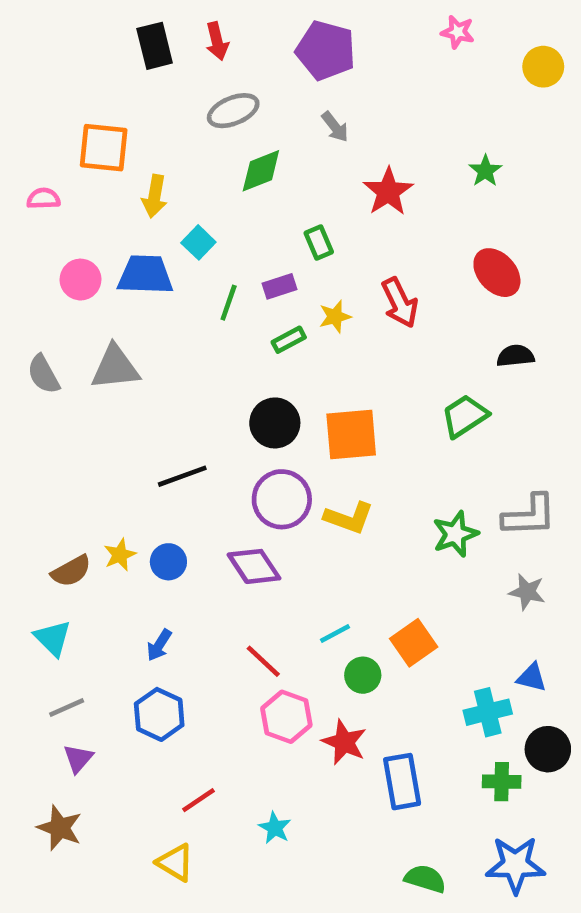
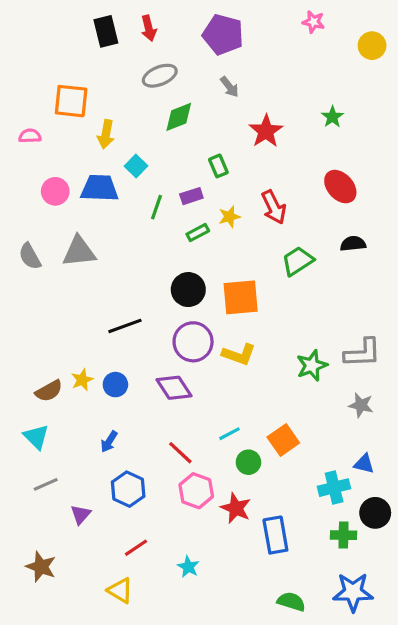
green trapezoid: (465, 416) -> (298, 261), moved
blue hexagon: (159, 714) -> (128, 489), moved
purple triangle: (78, 758) -> (81, 514), moved

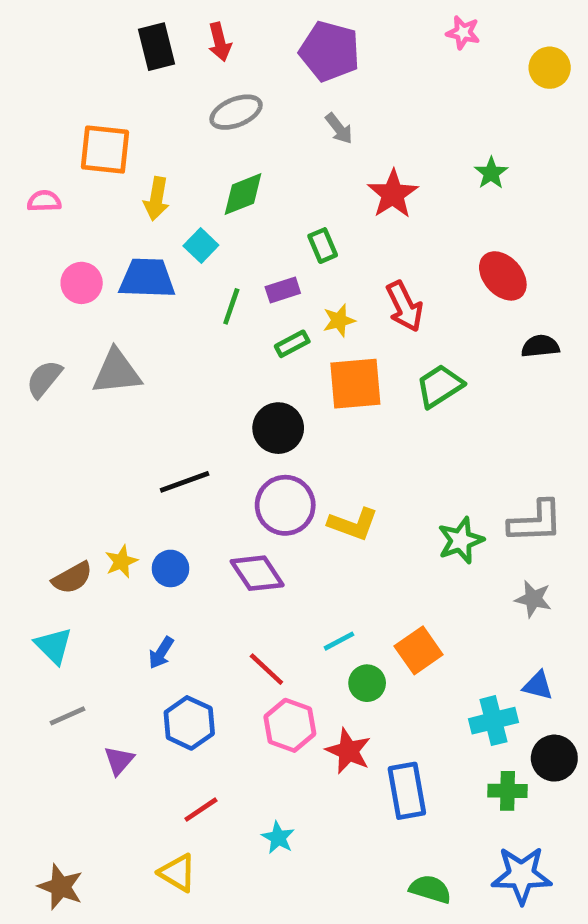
green diamond: (179, 117) -> (243, 194), moved
black semicircle: (353, 244) -> (540, 346), moved
gray semicircle: (30, 256) -> (44, 379), turned 68
orange square: (241, 297) -> (355, 384), moved
brown star: (41, 567) -> (61, 887), moved

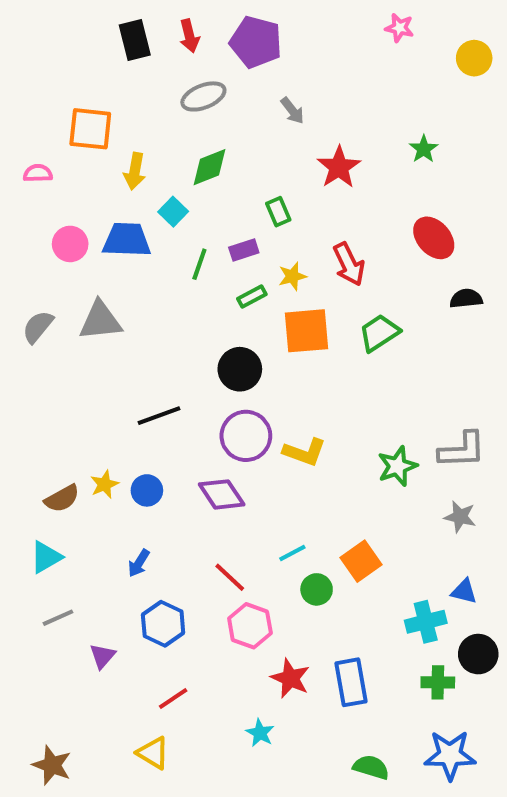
purple pentagon: (330, 51) -> (256, 42), moved
cyan triangle: (53, 646) -> (46, 557), turned 45
red star: (348, 751) -> (290, 678), moved
cyan star: (278, 838) -> (260, 733), moved

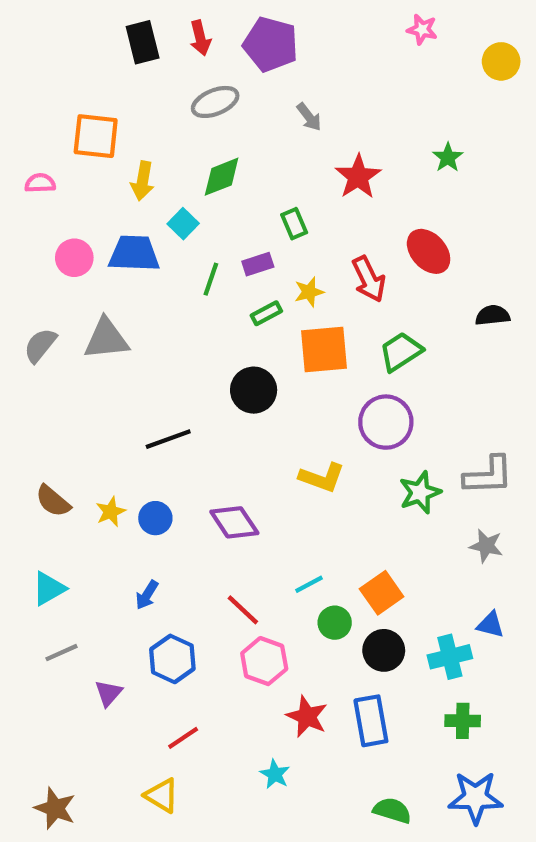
red ellipse: (434, 238) -> (429, 251), moved
purple circle: (246, 436) -> (386, 422), moved
brown semicircle: (62, 498) -> (53, 501), moved, turned 69
black circle: (478, 654) -> (384, 650), moved

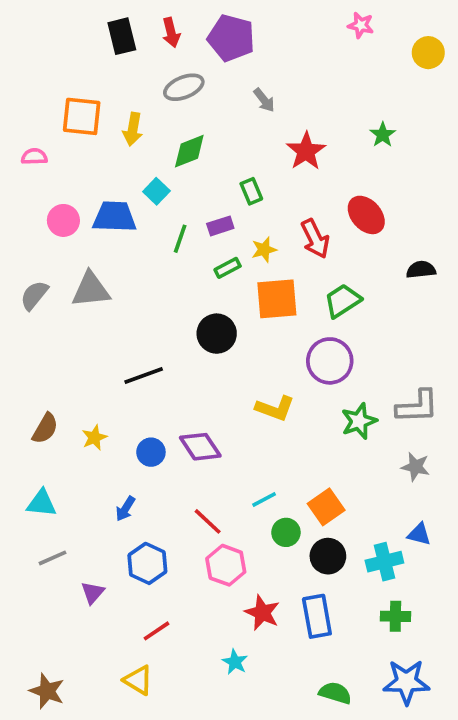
yellow arrow: (143, 181) -> (133, 129), moved
brown semicircle: (53, 501) -> (45, 428), turned -100
blue circle: (155, 518) -> (151, 452), moved
cyan triangle: (49, 589) -> (42, 503), turned 36

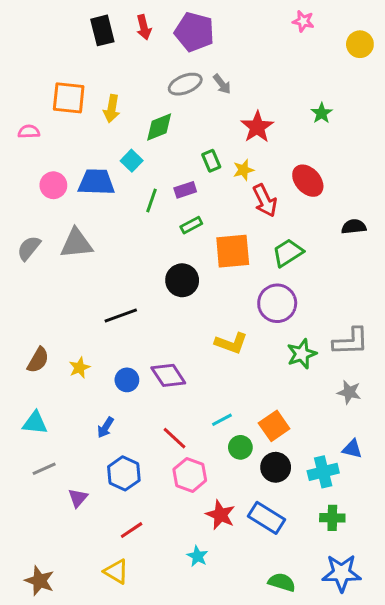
gray ellipse: (184, 87) -> (185, 84), moved
yellow star: (264, 250) -> (243, 170), moved
blue rectangle: (317, 616) -> (266, 518), turned -48

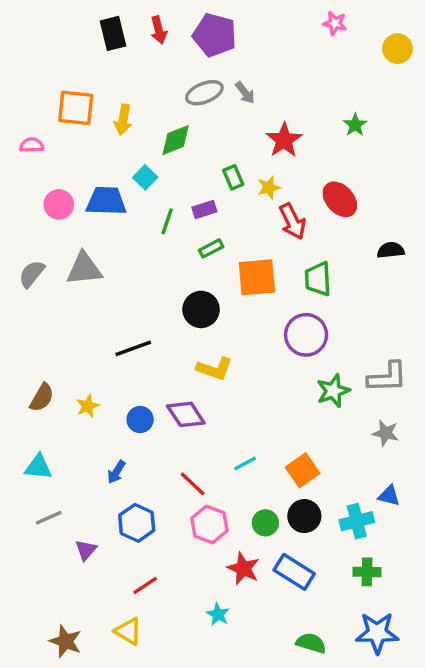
green trapezoid: (288, 253) -> (318, 279), turned -60
yellow L-shape: (231, 343) -> (215, 369), moved
green circle: (240, 447) -> (265, 523), moved
brown star: (40, 581) -> (66, 641), moved

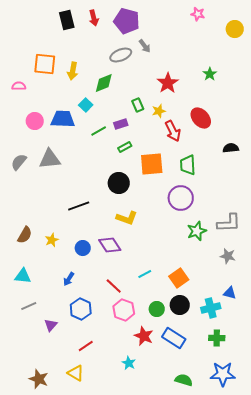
gray arrow: (245, 93) -> (145, 46), moved
green line: (167, 221) -> (99, 131), turned 42

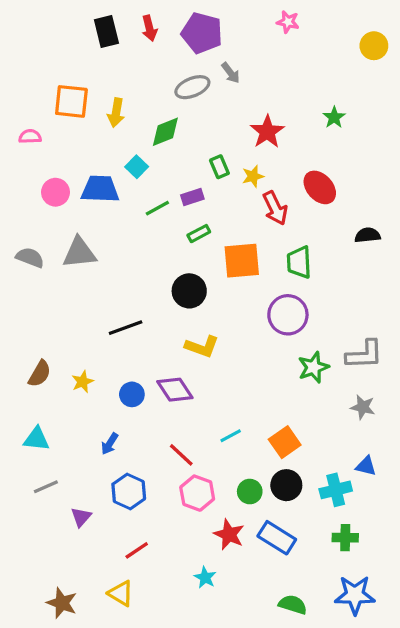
pink star: (198, 14) -> (288, 22), moved
gray semicircle: (19, 162) -> (30, 257), turned 72

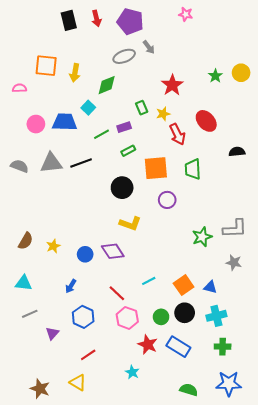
yellow circle: (374, 46) -> (241, 73), moved
purple circle: (288, 315) -> (167, 200), moved, size x0.7
black line: (126, 328) -> (81, 163), moved
blue triangle: (366, 466) -> (210, 287), moved

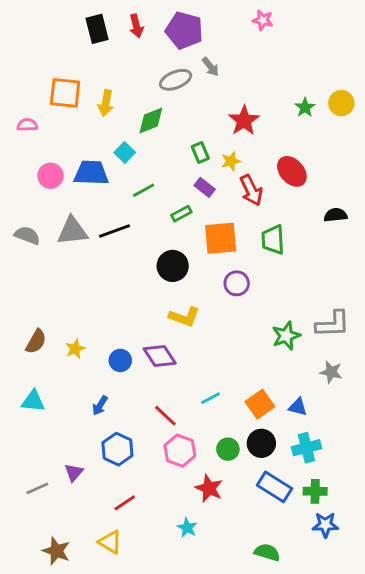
purple rectangle: (124, 127) -> (205, 187), moved, turned 56
gray line: (30, 314) -> (37, 488), moved
blue rectangle: (178, 347) -> (274, 487), moved
blue star: (229, 384) -> (325, 525), moved, size x0.7

